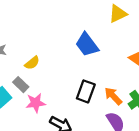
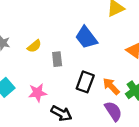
yellow semicircle: (32, 63) -> (34, 46), moved
gray rectangle: (21, 85) -> (57, 59), moved, turned 40

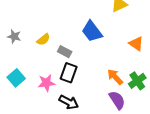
gray rectangle: (57, 59) -> (65, 52), turned -56
black rectangle: (85, 82) -> (69, 73), moved

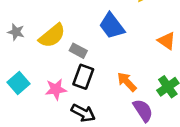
yellow semicircle: (43, 40) -> (52, 36), size x1.6
orange arrow: (115, 77) -> (127, 82), moved

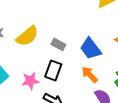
blue trapezoid: (112, 26) -> (91, 49), moved
gray rectangle: (78, 51) -> (58, 44), moved

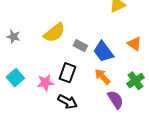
yellow semicircle: (27, 36) -> (54, 33), moved
gray rectangle: (58, 44) -> (80, 46), moved

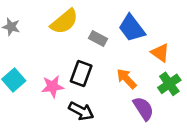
orange triangle: (134, 44) -> (160, 53), moved
blue trapezoid: (103, 52) -> (132, 28), moved

